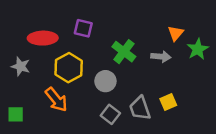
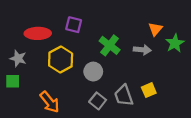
orange arrow: (56, 100) -> (50, 102), moved
green square: (16, 114) -> (13, 81), moved

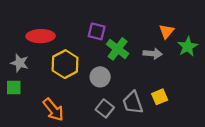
purple square: (74, 25) -> (97, 31), moved

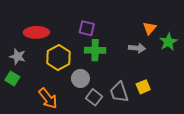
green cross: (118, 49) -> (95, 50), moved, turned -36
gray circle: (100, 77) -> (80, 78), moved
green square: (14, 87) -> (12, 78), turned 32

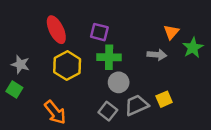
red ellipse: (36, 32) -> (56, 30), moved, turned 65
gray circle: (80, 78) -> (119, 82), moved
gray trapezoid: (119, 92) -> (137, 105), turned 85

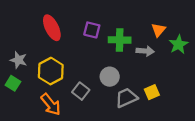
green cross: (109, 57) -> (120, 40), moved
yellow hexagon: (67, 66) -> (51, 71), moved
gray square: (108, 111) -> (81, 91), moved

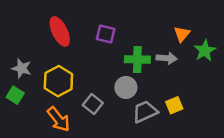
green cross: (120, 40) -> (137, 59), moved

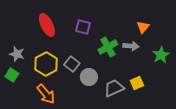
green star: (205, 51) -> (161, 55), moved
green cross: (137, 59) -> (108, 47), turned -30
gray circle: (126, 87) -> (89, 77), moved
gray square: (93, 104) -> (72, 64), moved

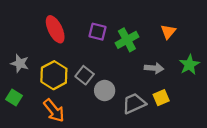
gray arrow: (131, 46) -> (154, 68), moved
green cross: (108, 47) -> (127, 40), moved
green square: (12, 75) -> (14, 98), moved

